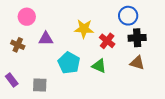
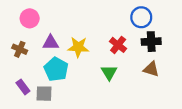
yellow star: (84, 29) -> (78, 47), moved
cyan pentagon: (69, 63) -> (56, 69), moved
green triangle: (99, 66) -> (109, 73), turned 35
purple rectangle: (12, 80) -> (23, 87), moved

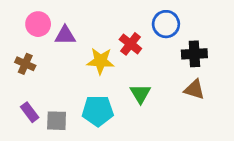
blue circle: (141, 17) -> (166, 24), moved
purple triangle: (51, 43) -> (65, 35), moved
red cross: (118, 45) -> (130, 44), moved
cyan pentagon: (56, 69) -> (98, 111), moved, turned -30

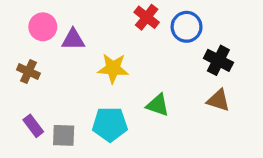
red cross: (130, 44) -> (147, 17), moved
black cross: (194, 54) -> (218, 60), turned 30
green triangle: (140, 94) -> (158, 105), turned -40

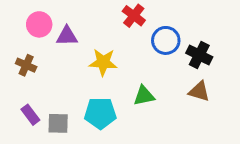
blue circle: (187, 27) -> (166, 40), moved
green triangle: (158, 105) -> (144, 96), turned -30

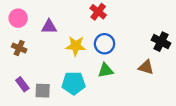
pink circle: (39, 24) -> (18, 18), moved
blue circle: (166, 40) -> (104, 44), moved
black cross: (199, 55) -> (161, 42), moved

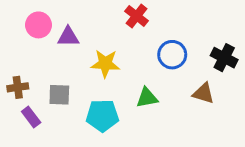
pink circle: (18, 18) -> (39, 25), moved
blue circle: (104, 44) -> (172, 55), moved
brown cross: (19, 48) -> (18, 87), moved, turned -32
gray square: (43, 91) -> (59, 95), moved

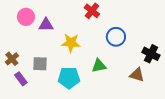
black cross: (224, 58) -> (151, 54), moved
brown cross: (18, 87) -> (12, 59), turned -32
brown triangle: (203, 93) -> (137, 75), moved

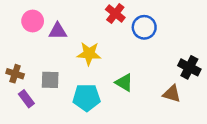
blue circle: (116, 37) -> (144, 27), moved
brown cross: (12, 59) -> (15, 74), turned -32
green triangle: (99, 66) -> (124, 82), turned 42

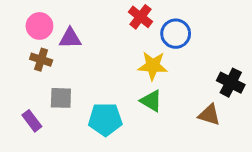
yellow star: (89, 54) -> (153, 66), moved
brown cross: (15, 74) -> (41, 60), moved

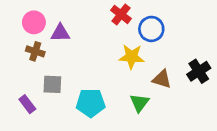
black cross: (231, 83) -> (199, 71), turned 30
green triangle: (151, 101) -> (139, 103), moved, turned 36
brown triangle: (209, 115) -> (162, 79), moved

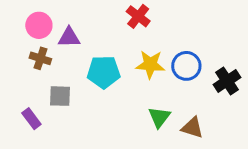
blue circle: (151, 29) -> (186, 66), moved
brown triangle: (162, 79) -> (192, 128), moved
cyan pentagon: (91, 103) -> (104, 72), moved

